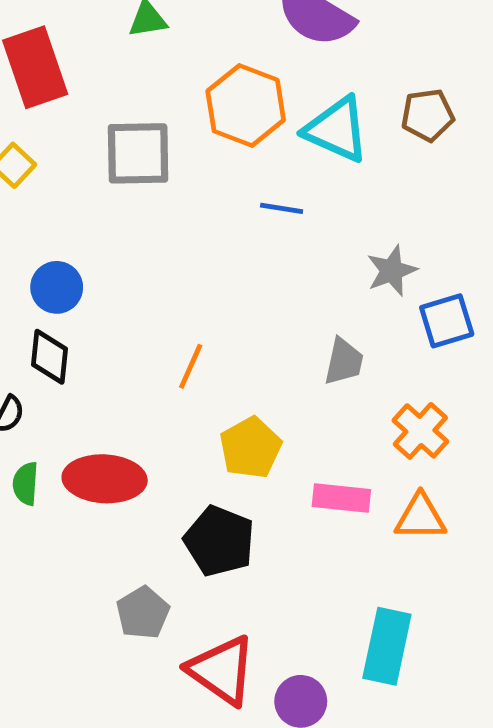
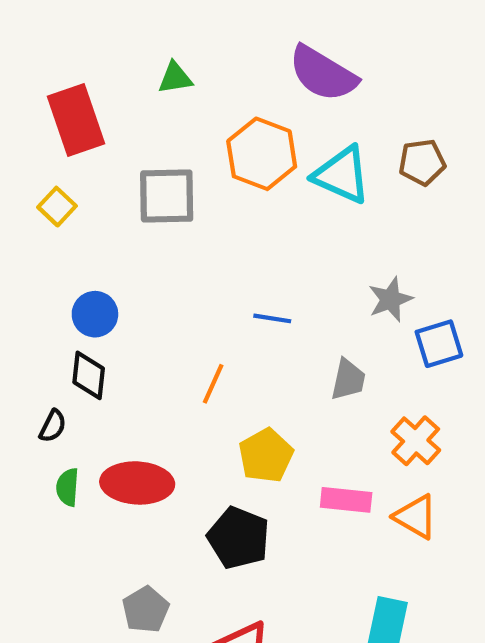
blue line: (282, 208) -> (272, 318), moved
orange triangle: (420, 517) -> (416, 517), turned 30
gray pentagon: (143, 613) -> (146, 610), moved

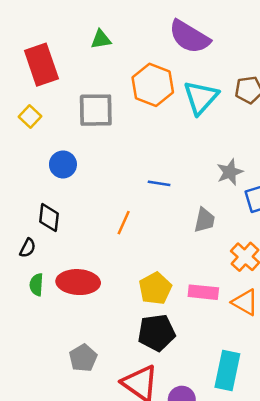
cyan triangle: (342, 175) -> (201, 97), turned 48
blue circle: (95, 314) -> (63, 164), moved
yellow pentagon: (266, 456) -> (155, 288), moved
black pentagon: (238, 538) -> (157, 333), moved, turned -30

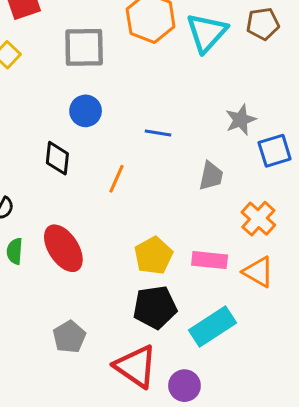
blue circle: (63, 164) -> (86, 111), moved
black diamond: (49, 218) -> (57, 158), moved
red ellipse: (78, 282) -> (63, 248), turned 54
cyan rectangle: (227, 371) -> (213, 327), moved, turned 45

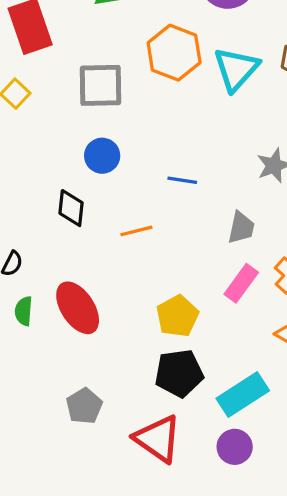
orange line: (117, 179) -> (136, 231), turned 52
pink rectangle: (210, 260) -> (241, 283), moved, turned -60
purple circle: (184, 386) -> (235, 447), moved

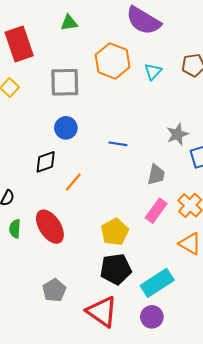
cyan triangle: (236, 69) -> (153, 72), size x0.6
black diamond: (71, 208) -> (46, 162), turned 65
orange line: (136, 231) -> (73, 182), moved, turned -36

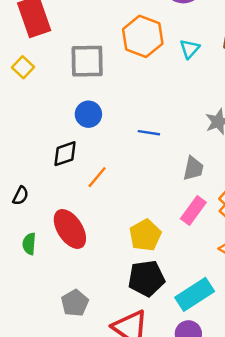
green semicircle: (15, 229) -> (29, 244), moved

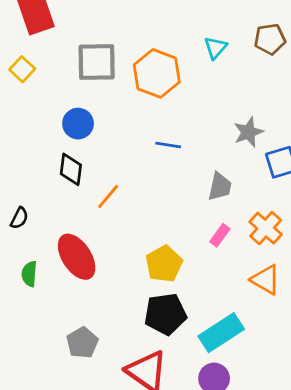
orange hexagon: (143, 36) -> (157, 73), moved
blue circle: (88, 114) -> (78, 124), moved
black diamond: (65, 154) -> (71, 169), turned -64
pink rectangle: (193, 210) -> (220, 235), size x0.7

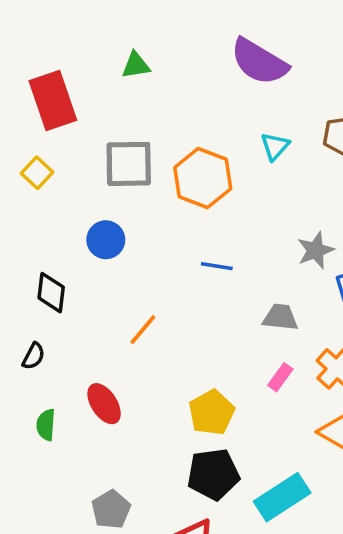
black diamond: (71, 169) -> (51, 293), moved
gray trapezoid: (220, 187) -> (280, 317), turned -96
red ellipse: (77, 257) -> (104, 404), size x0.7

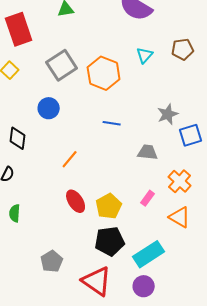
gray square: (129, 164) -> (62, 65), turned -32
pink rectangle: (280, 377) -> (148, 198), moved
red ellipse: (104, 404) -> (76, 201), moved

